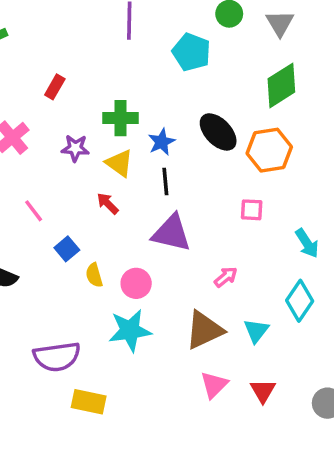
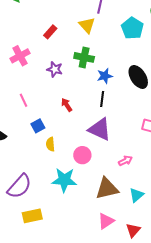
yellow triangle: (119, 163) -> (87, 25), moved
pink circle: (136, 283) -> (82, 155), moved
purple semicircle: (57, 357) -> (19, 186), turned -52
yellow rectangle: (89, 402) -> (32, 216), turned -36

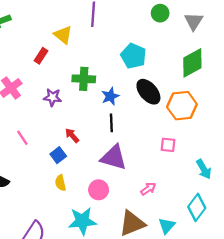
yellow triangle: (87, 25) -> (63, 35), moved
cyan pentagon: (132, 28) -> (133, 56), moved
blue square: (38, 126) -> (58, 155), moved

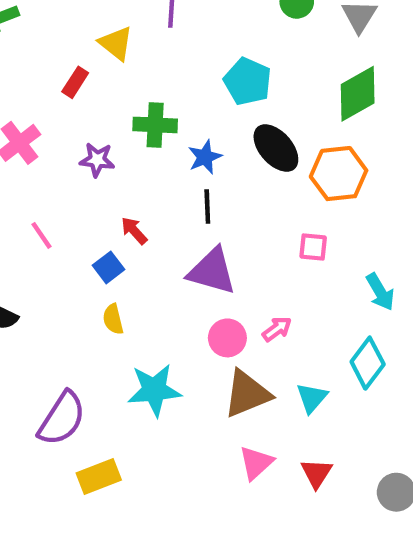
pink circle: (99, 190) -> (227, 338), moved

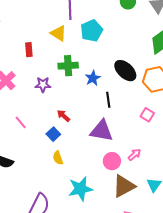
yellow triangle: (116, 43) -> (59, 33), moved
cyan pentagon: (248, 81) -> (92, 31), moved, turned 30
red rectangle: (75, 82) -> (29, 50), turned -32
black line: (207, 207) -> (108, 100), moved
pink square: (313, 247) -> (147, 115), turned 32

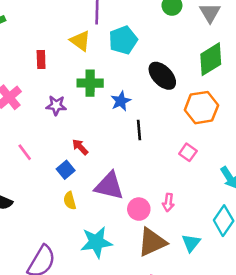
black ellipse: (125, 71) -> (162, 76), moved
purple triangle: (102, 131) -> (109, 186), moved
pink arrow: (134, 155) -> (168, 202), turned 136

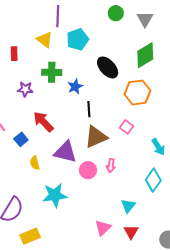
red arrow: (80, 147) -> (43, 122), size x1.6
blue square: (66, 170) -> (21, 139), moved
brown triangle: (152, 242) -> (96, 137), moved
cyan triangle: (191, 243) -> (128, 206), moved

